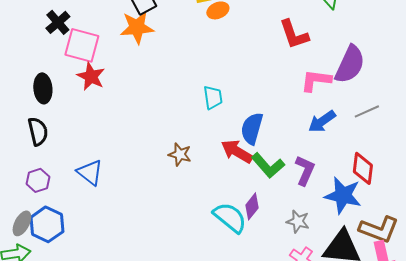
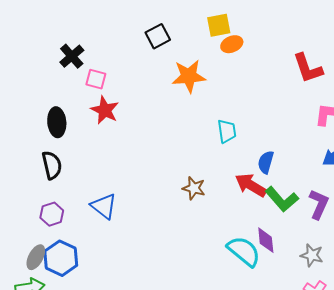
orange star: (137, 27) -> (189, 76), moved
pink square: (82, 45) -> (96, 79), size x0.6
blue semicircle: (252, 128) -> (266, 162), size x0.7
purple diamond: (252, 206) -> (266, 240), turned -44

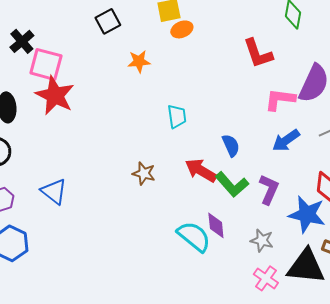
orange star: (189, 76) -> (139, 61), size x0.7
pink square: (96, 79) -> (46, 64), size x1.6
red star: (105, 110) -> (55, 95), size x1.4
blue semicircle: (266, 162) -> (231, 145), moved, turned 140

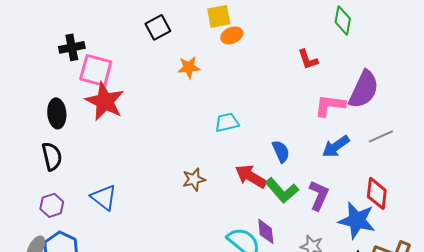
black cross: (22, 41) -> (72, 47), turned 30
red L-shape: (258, 53) -> (308, 59), size x0.7
cyan trapezoid: (177, 116) -> (227, 122), turned -95
brown star: (144, 173) -> (194, 179), turned -30

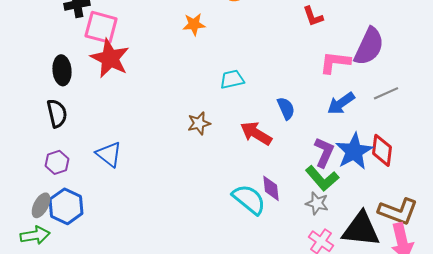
brown star: (194, 179) -> (199, 123), moved
green L-shape: (282, 190) -> (322, 178), moved
blue star: (357, 220) -> (354, 151), moved, turned 30

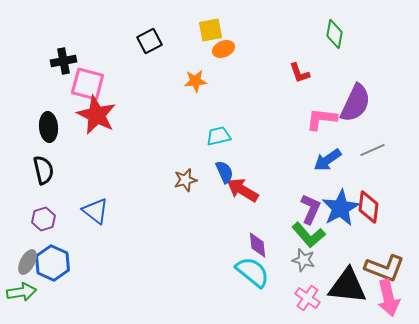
orange star: (194, 24) -> (196, 81), moved
blue semicircle: (286, 108) -> (224, 172), moved
cyan semicircle: (249, 199) -> (252, 272), moved

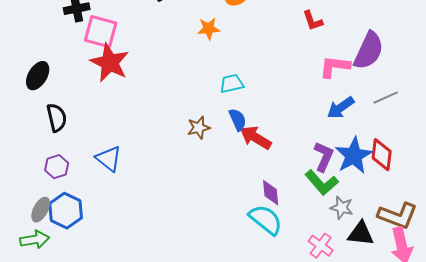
black ellipse: (48, 127) -> (38, 76), moved, turned 36
gray star: (304, 260) -> (342, 208), moved
black triangle: (348, 286) -> (361, 234), size x0.7

